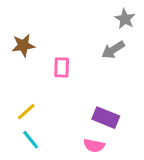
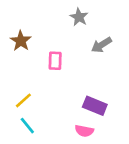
gray star: (125, 19) -> (79, 17), moved
brown star: (23, 45) -> (21, 41), turned -30

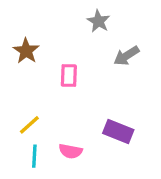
cyan line: (27, 126) -> (34, 156), turned 42
pink semicircle: (84, 131) -> (70, 151), moved

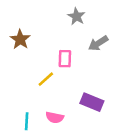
pink rectangle: (69, 76) -> (65, 59), moved
yellow line: (29, 125) -> (46, 79), moved

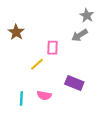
gray star: (76, 16) -> (87, 16), moved

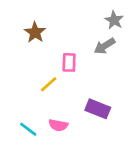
brown star: (16, 32) -> (35, 32), moved
cyan line: (21, 99) -> (28, 129), turned -56

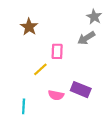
pink semicircle: (58, 125) -> (56, 95), moved
cyan line: (28, 129) -> (24, 106), turned 56

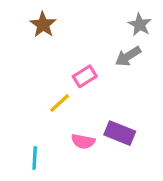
brown star: (29, 27) -> (43, 25), moved
pink rectangle: (57, 51) -> (85, 76), turned 56

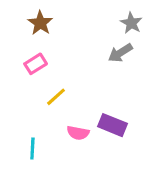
pink rectangle: (85, 76) -> (36, 64), moved

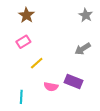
gray arrow: (120, 53) -> (83, 49), moved

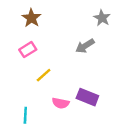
gray arrow: (83, 49) -> (85, 46), moved

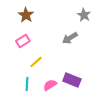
pink semicircle: (61, 103) -> (50, 85), turned 136
cyan line: (25, 115) -> (27, 84), moved

